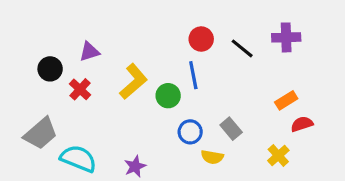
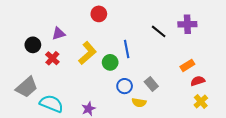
red circle: (201, 39) -> (99, 14), moved
yellow cross: (278, 155) -> (201, 102), moved

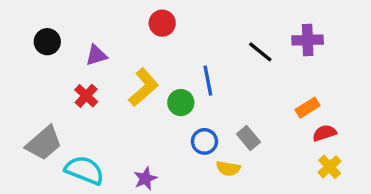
black circle: (33, 45) -> (47, 42), moved

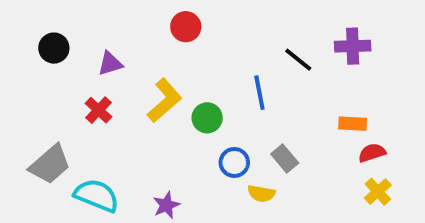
blue line: (208, 81) -> (259, 93), moved
orange rectangle: (308, 108) -> (353, 124), turned 35

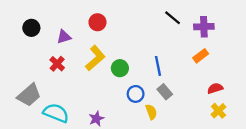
red circle: (186, 27) -> (97, 22), moved
black line: (298, 60) -> (173, 18), moved
blue line: (259, 93) -> (158, 66), moved
orange rectangle: (353, 124) -> (201, 56), moved, turned -40
yellow semicircle: (261, 194) -> (151, 112), turned -120

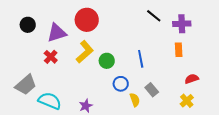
red circle: (97, 22) -> (87, 20), size x1.5
purple triangle: (64, 37) -> (57, 33), size x1.5
orange rectangle: (201, 56) -> (179, 50), turned -56
gray rectangle: (165, 92) -> (152, 90), moved
yellow cross: (218, 111) -> (187, 101), moved

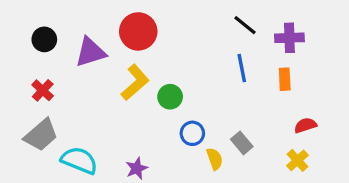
red cross: (51, 57) -> (43, 90), moved
blue line: (141, 59) -> (242, 68), moved

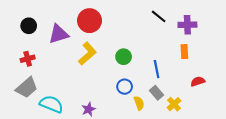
blue line: (242, 68) -> (157, 69), moved
red cross: (43, 90) -> (28, 59), turned 32
green circle: (170, 97) -> (124, 57), moved
yellow cross: (297, 160) -> (174, 104), moved

